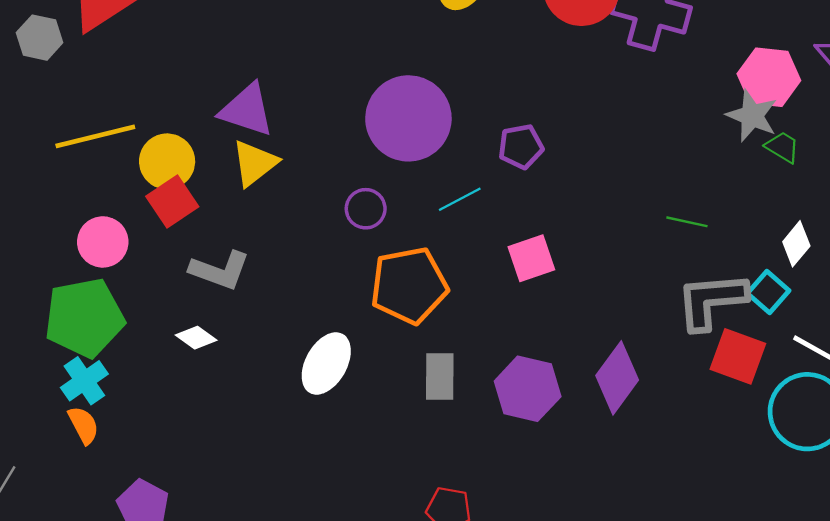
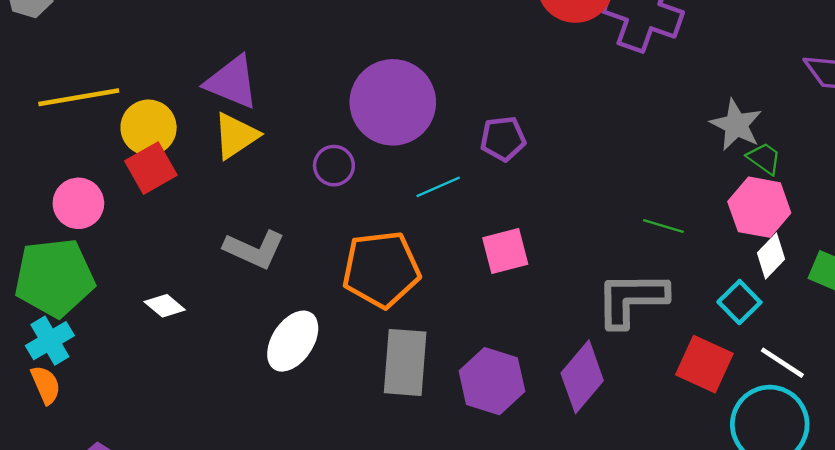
pink hexagon: (769, 77) -> (759, 207), moved
purple circle: (366, 209) -> (334, 166), moved
gray L-shape: (220, 270) -> (254, 249), moved
gray L-shape: (712, 301) -> (631, 299), moved
gray rectangle: (440, 376) -> (405, 362), size x1.4

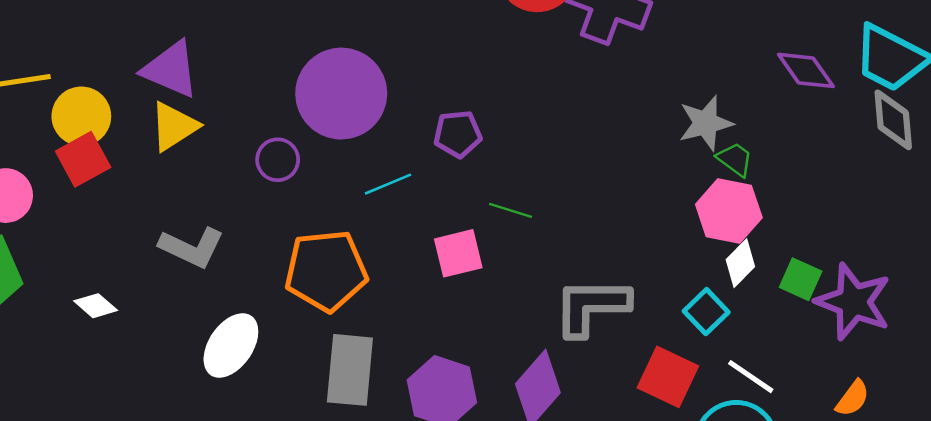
gray star: (736, 125) -> (706, 123), turned 30
green line: (663, 226) -> (510, 210), moved

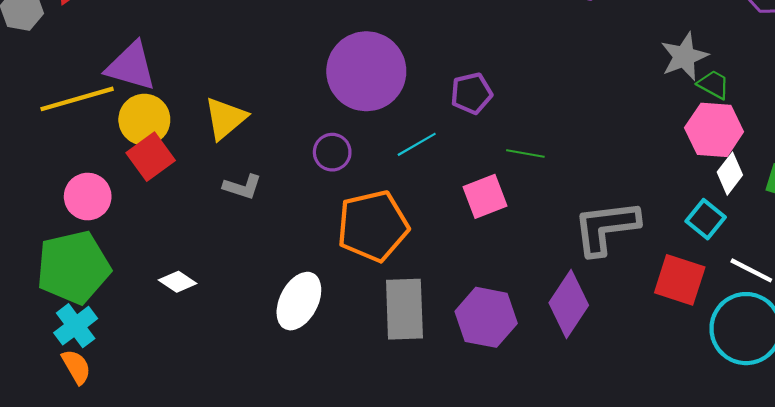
purple triangle: (171, 69) -> (131, 66), moved
purple circle: (278, 160) -> (332, 152), moved
gray L-shape: (192, 247) -> (242, 187), moved, size x0.7

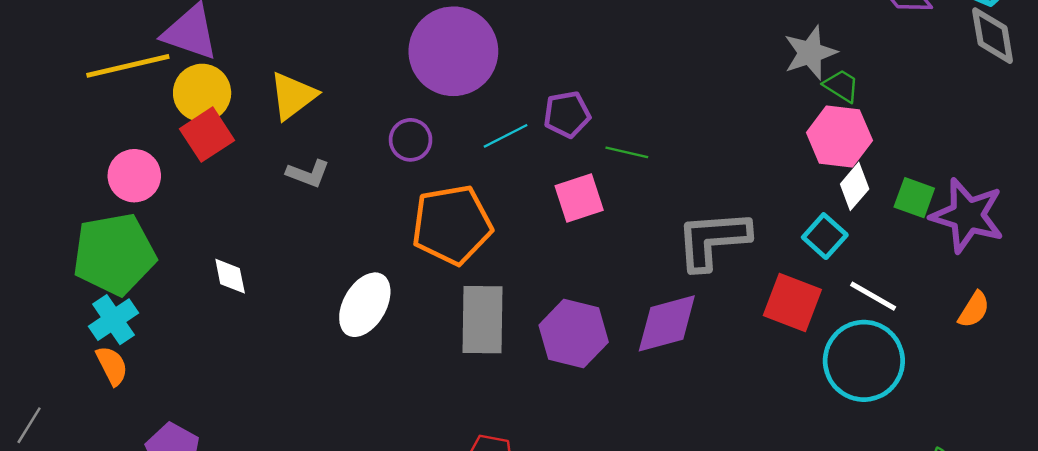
purple pentagon: (471, 93) -> (567, 114), moved
white diamond: (178, 282) -> (230, 276), turned 42
purple diamond: (569, 304) -> (667, 323), turned 38

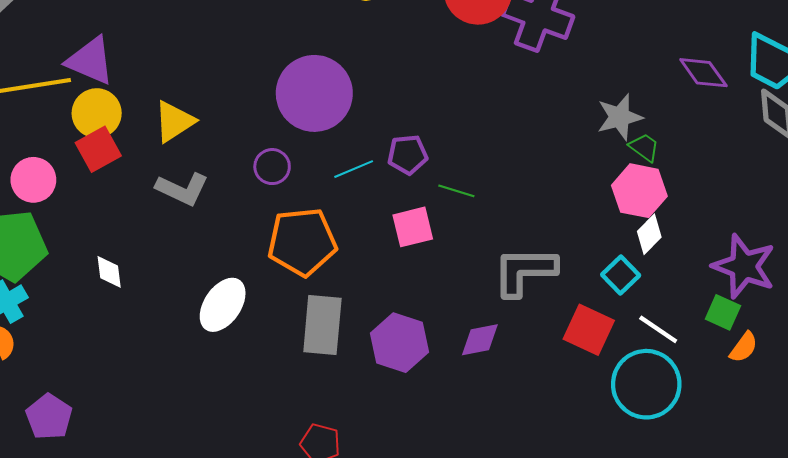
gray L-shape: (308, 174) -> (182, 189), size x1.4
green square: (914, 198) -> (723, 312), moved
purple diamond: (667, 323) -> (480, 340), size x0.7

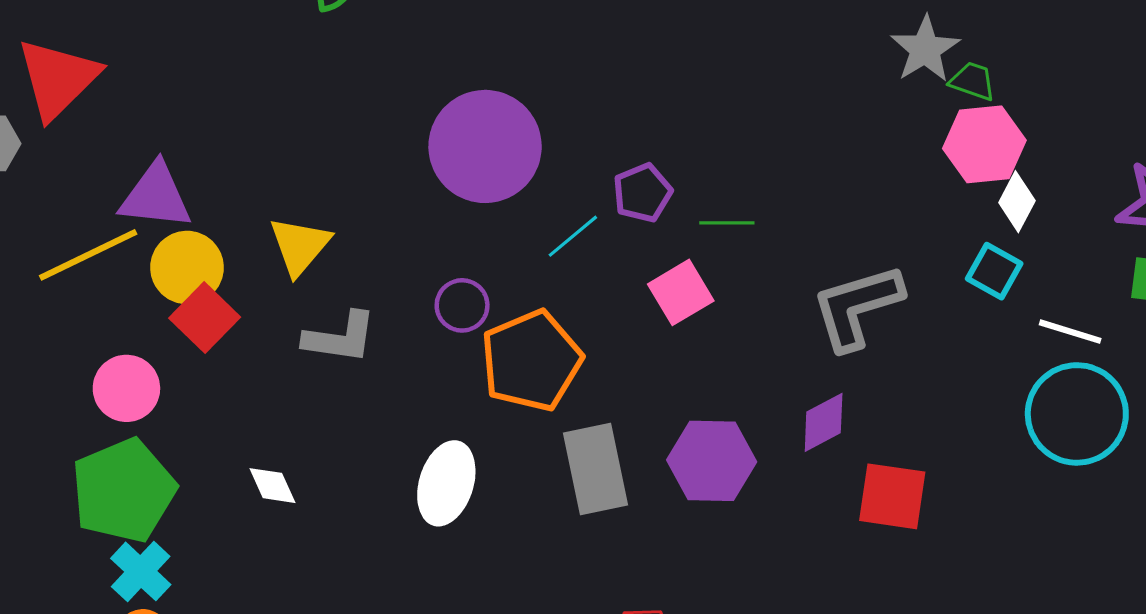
purple circle: (272, 167) -> (462, 305), moved
red square: (589, 330) -> (892, 496), moved

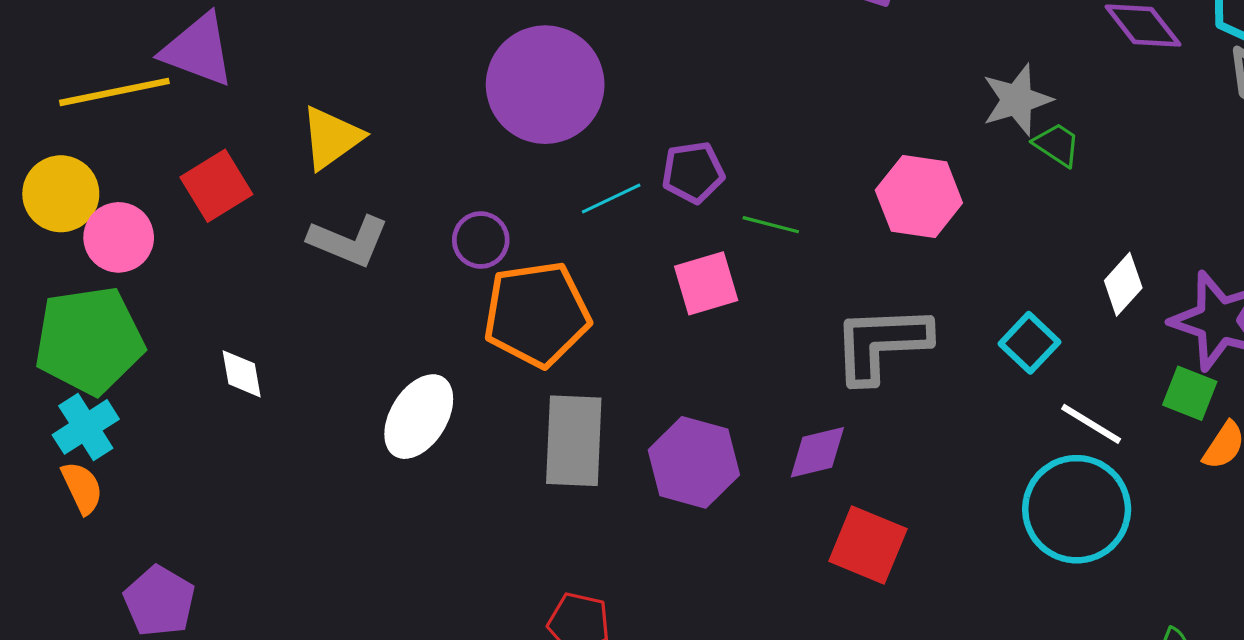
pink hexagon: (984, 144) -> (919, 197), moved
white diamond: (1017, 202) -> (1123, 284), moved
yellow circle: (187, 267) -> (61, 194), moved

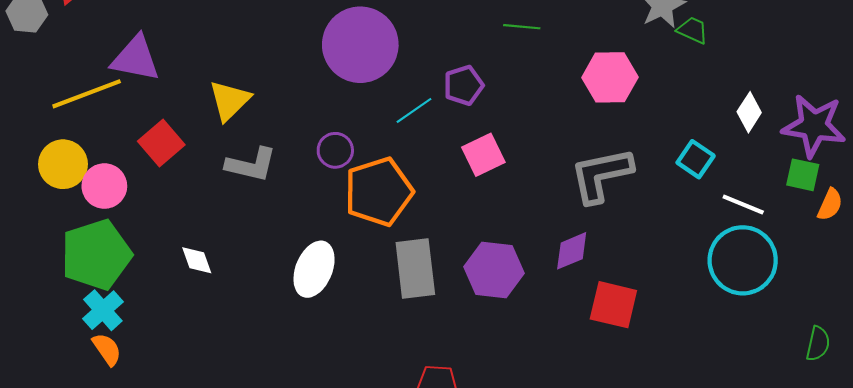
green line: (771, 225) -> (522, 27), moved

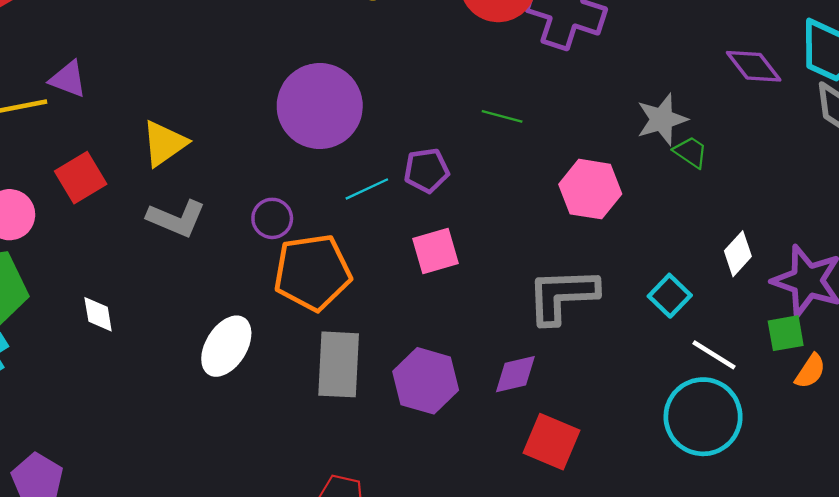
purple triangle: (136, 58) -> (68, 79), size x0.7
green square: (803, 175) -> (786, 333), turned -32

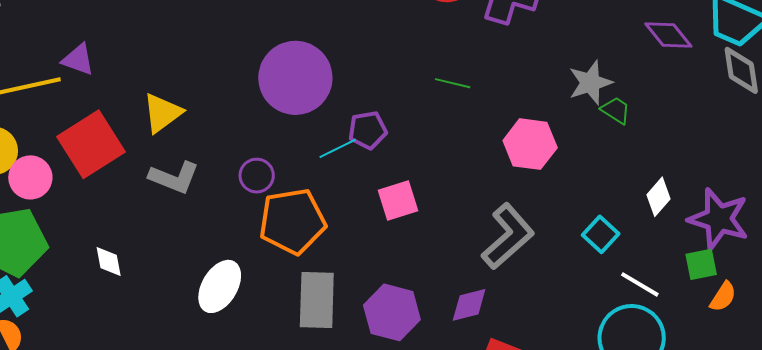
purple pentagon: (426, 170) -> (368, 130), moved
red square: (81, 178) -> (91, 144), size x1.5
gray L-shape: (562, 296) -> (508, 236), turned 142

